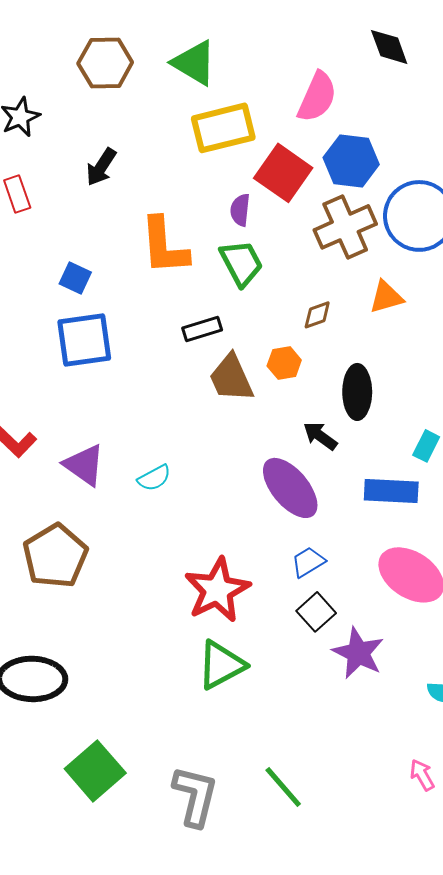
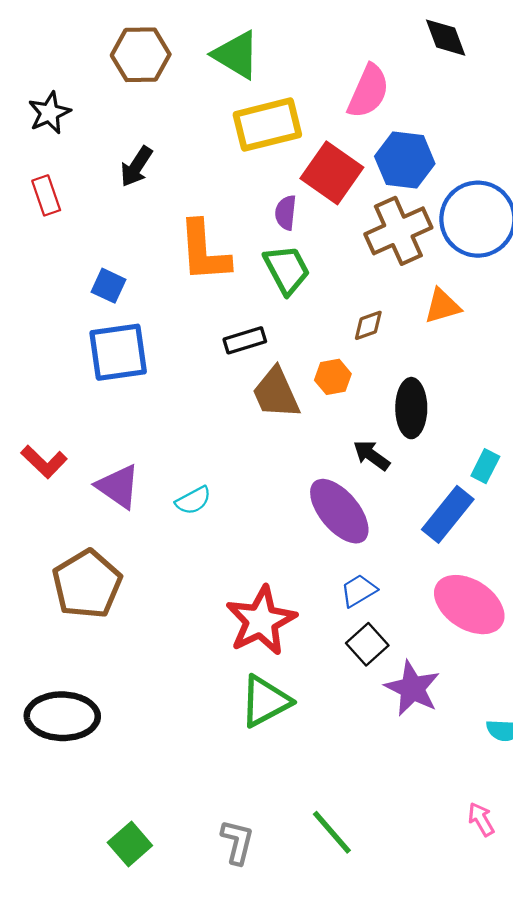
blue rectangle: (391, 491) -> (448, 514), turned -54
green square: (95, 771) -> (130, 844), moved, size x0.7
gray L-shape: (195, 796) -> (237, 842), size x0.7

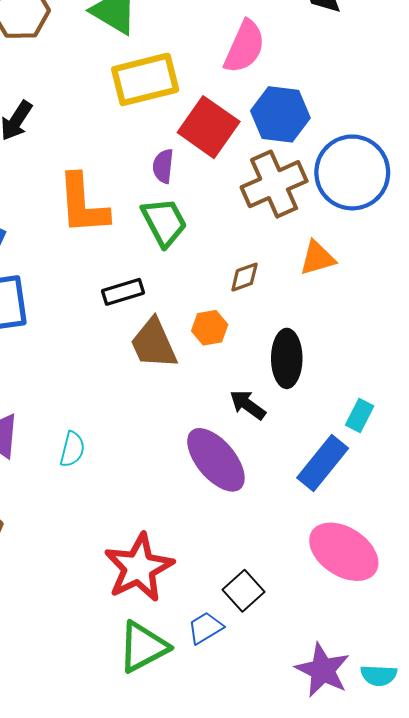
cyan semicircle: (193, 500) -> (72, 449), turned -48
blue trapezoid: (359, 591) -> (205, 628), moved
purple star: (412, 688) -> (323, 670), moved

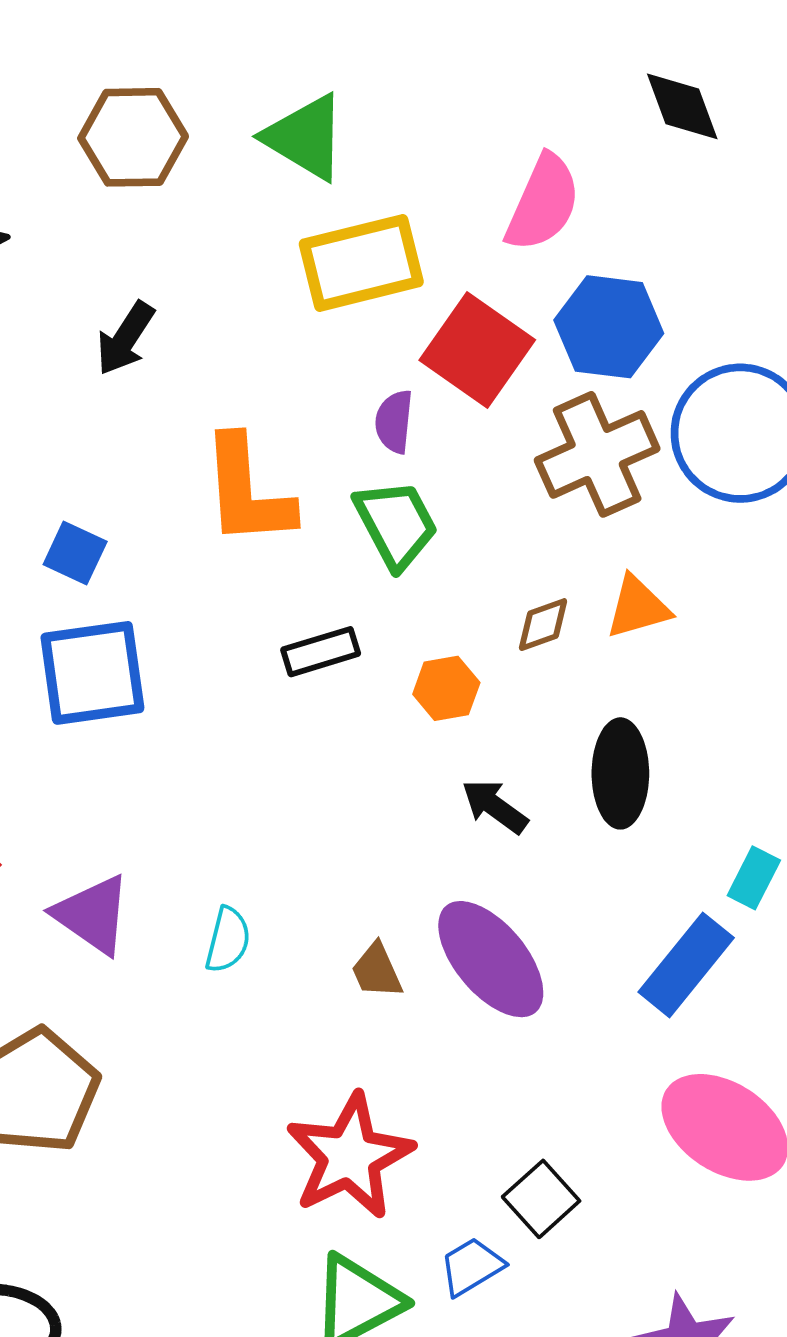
orange triangle: (317, 258) -> (638, 607), moved
orange hexagon: (210, 328) -> (446, 688), moved
brown trapezoid: (154, 344) -> (377, 971), moved, size x0.6
black arrow: (248, 405) -> (495, 806), moved

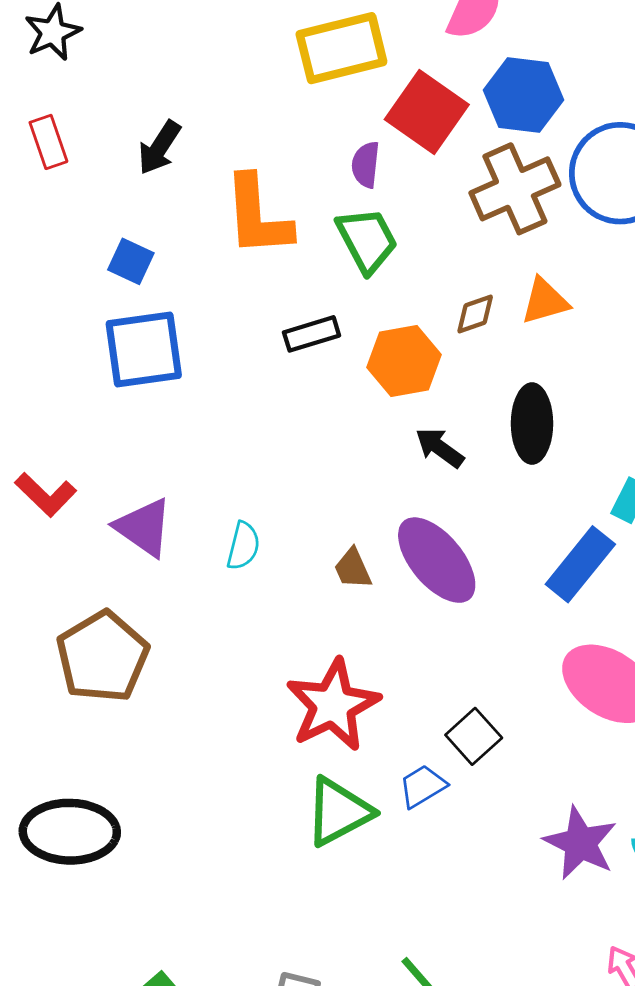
black arrow: (125, 338) -> (159, 148), moved
orange hexagon: (446, 688) -> (404, 361), size x1.5

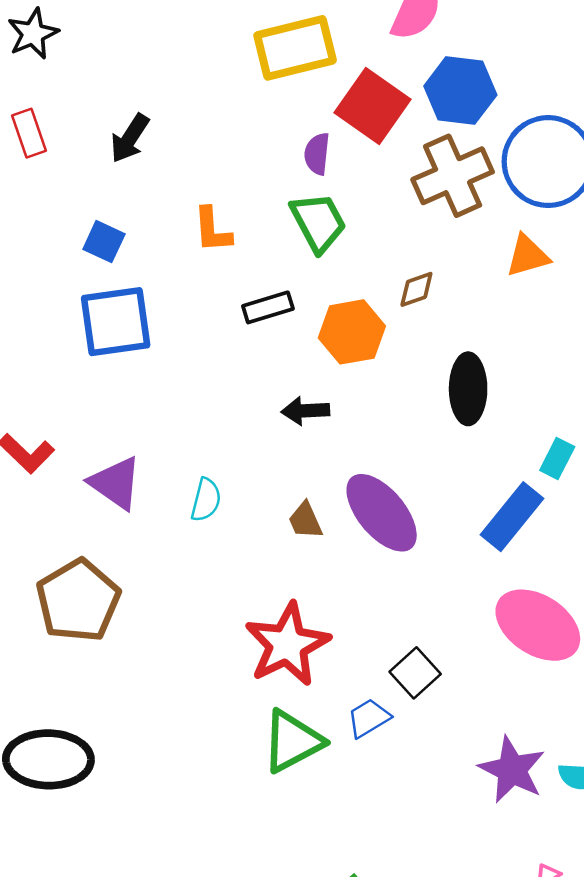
orange L-shape: (258, 216) -> (212, 230), moved, size x0.6
orange triangle: (545, 301) -> (527, 256), moved
black arrow: (440, 448) -> (305, 411), moved, turned -39

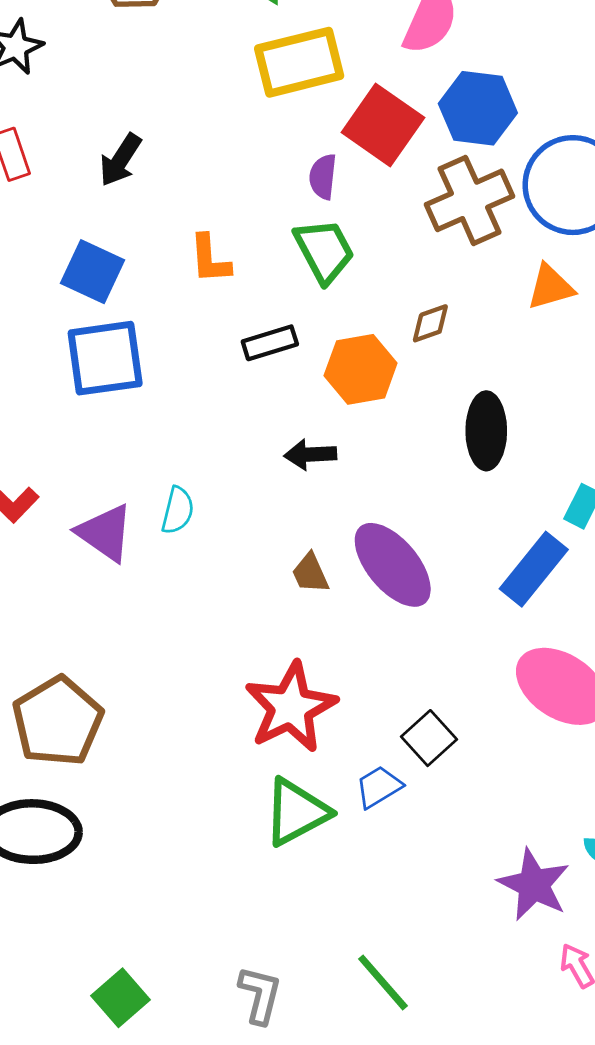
blue square: (104, 242) -> (92, 272), size x1.4
cyan semicircle: (206, 500) -> (178, 510), moved
brown pentagon: (78, 601) -> (58, 721), moved
purple star: (512, 770) -> (534, 885), moved

